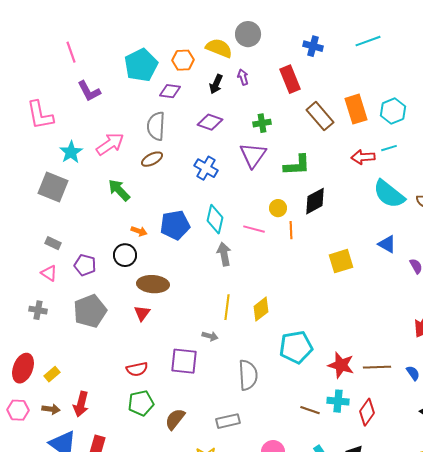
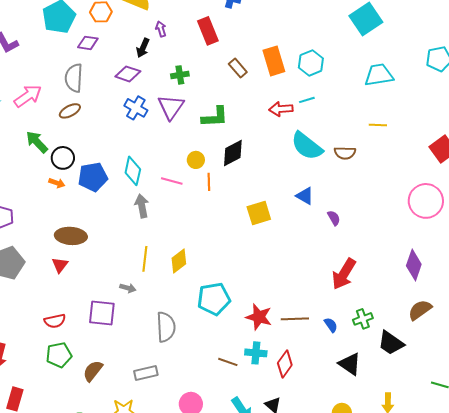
black arrow: (216, 84) -> (143, 48), moved
brown rectangle: (320, 116) -> (238, 68), size x0.7
blue cross: (206, 168) -> (136, 108), moved
black circle: (125, 255) -> (63, 158), moved

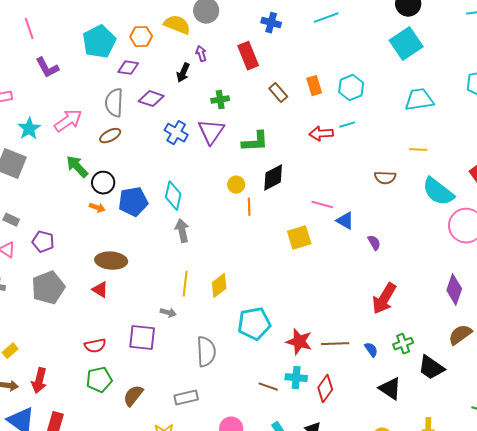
orange rectangle: (274, 61) -> (314, 86), size x0.7
purple diamond: (128, 74) -> (151, 99), moved
cyan semicircle: (307, 146) -> (438, 192), moved
pink line: (172, 181) -> (322, 205), moved
red triangle: (60, 265) -> (100, 290), turned -36

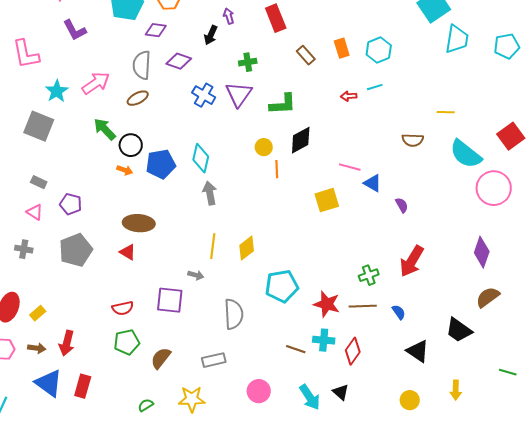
cyan trapezoid: (419, 100) -> (457, 39), moved, turned 108
red arrow: (321, 134) -> (349, 96), size x0.7
green cross: (403, 344) -> (369, 275), moved

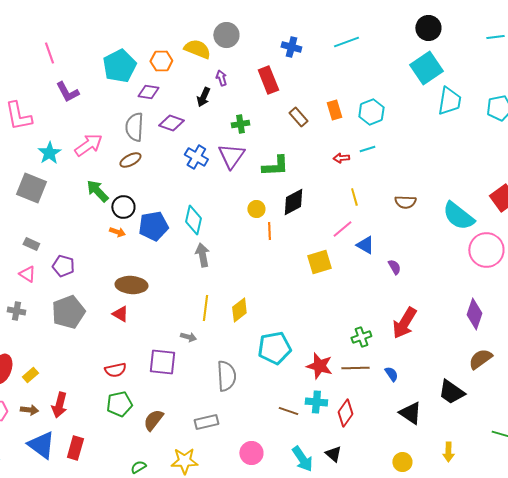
yellow line: (446, 112) -> (354, 197), moved, turned 72
pink line: (350, 167) -> (342, 229), turned -55

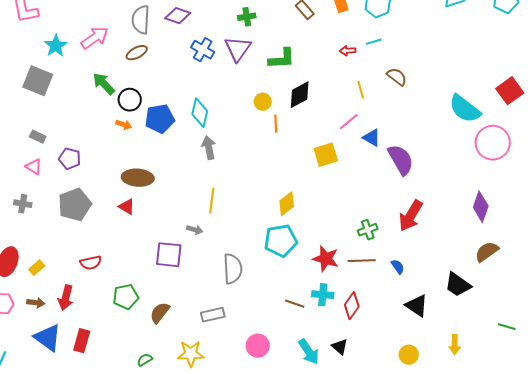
brown semicircle: (405, 202) -> (397, 77), moved, turned -145
purple semicircle: (394, 267) -> (401, 160), size x2.0
yellow diamond: (239, 310) -> (287, 204), moved
red semicircle: (115, 370) -> (91, 263), moved

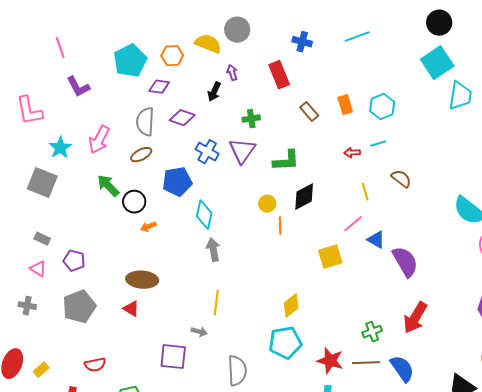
pink arrow: (95, 38) -> (99, 140), turned 152
blue pentagon: (160, 119) -> (177, 182), moved
orange arrow: (124, 125) -> (148, 227), moved, turned 140
blue semicircle: (398, 267) -> (402, 369), size x1.8

